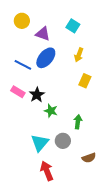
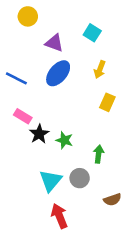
yellow circle: (22, 21) -> (28, 16), moved
blue line: (23, 65) -> (16, 78), moved
black star: (37, 95) -> (39, 134), moved

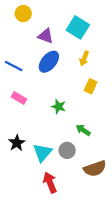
cyan square: (92, 33) -> (78, 27), size x1.5
black star: (39, 134) -> (17, 143), moved
green star: (64, 140) -> (59, 107), moved
green arrow: (99, 154) -> (83, 130), turned -64
brown semicircle: (112, 200) -> (95, 169), size x1.5

